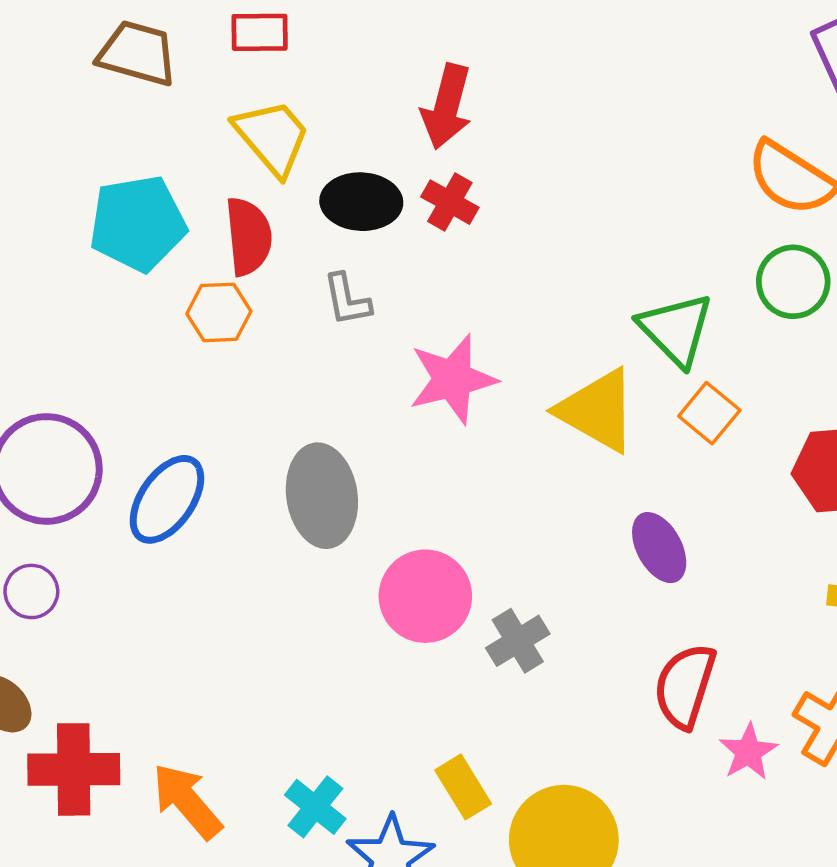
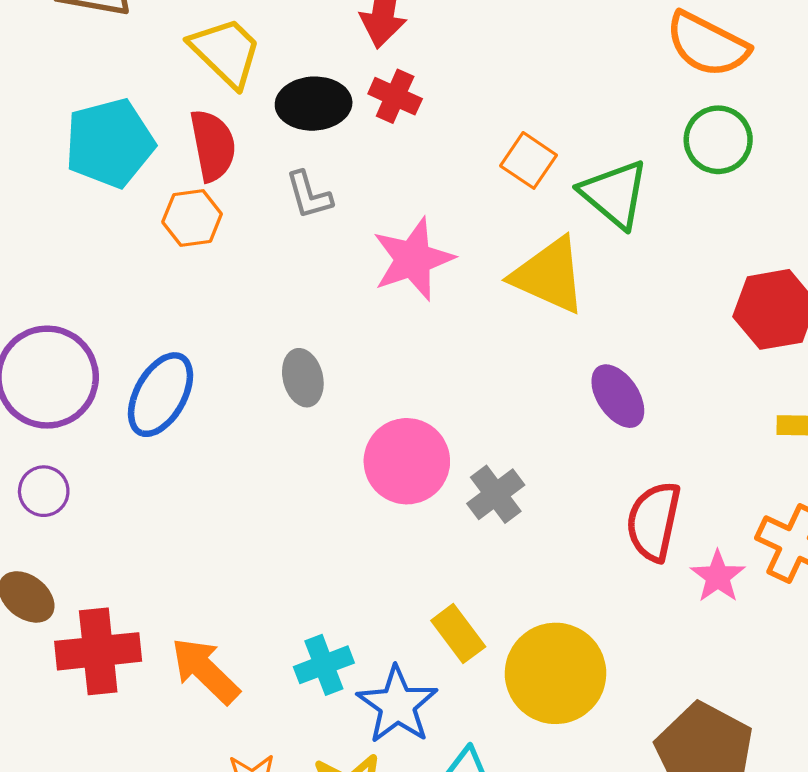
orange square: (709, 413) -> (529, 160), moved
gray ellipse: (322, 496) -> (303, 378), size x0.6
cyan cross: (315, 807) -> (324, 665), turned 36

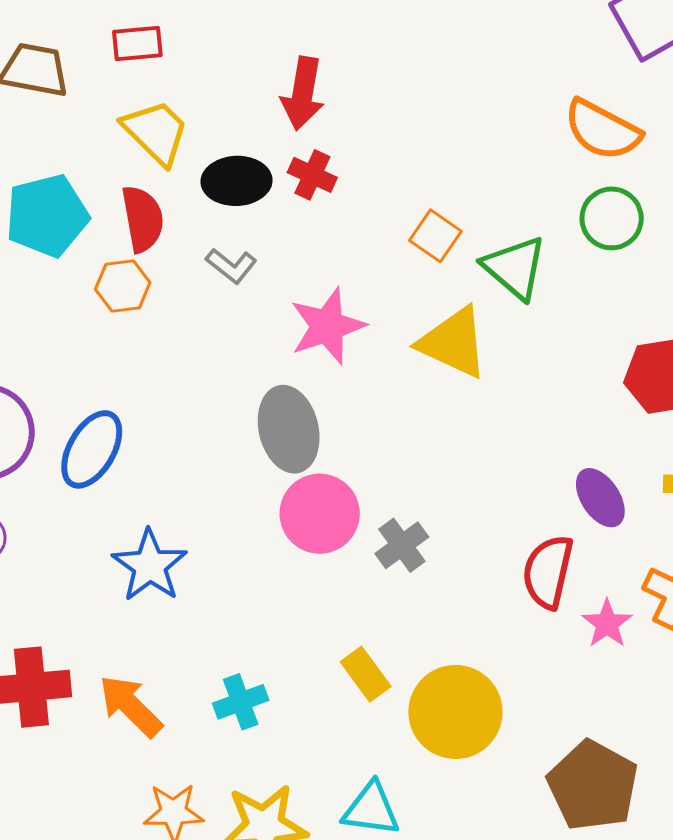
gray L-shape: (309, 195) -> (231, 266), turned -36
gray ellipse: (303, 378) -> (289, 429), moved, size x1.6
purple ellipse: (618, 396) -> (600, 498), moved
blue star: (397, 705) -> (150, 566), moved

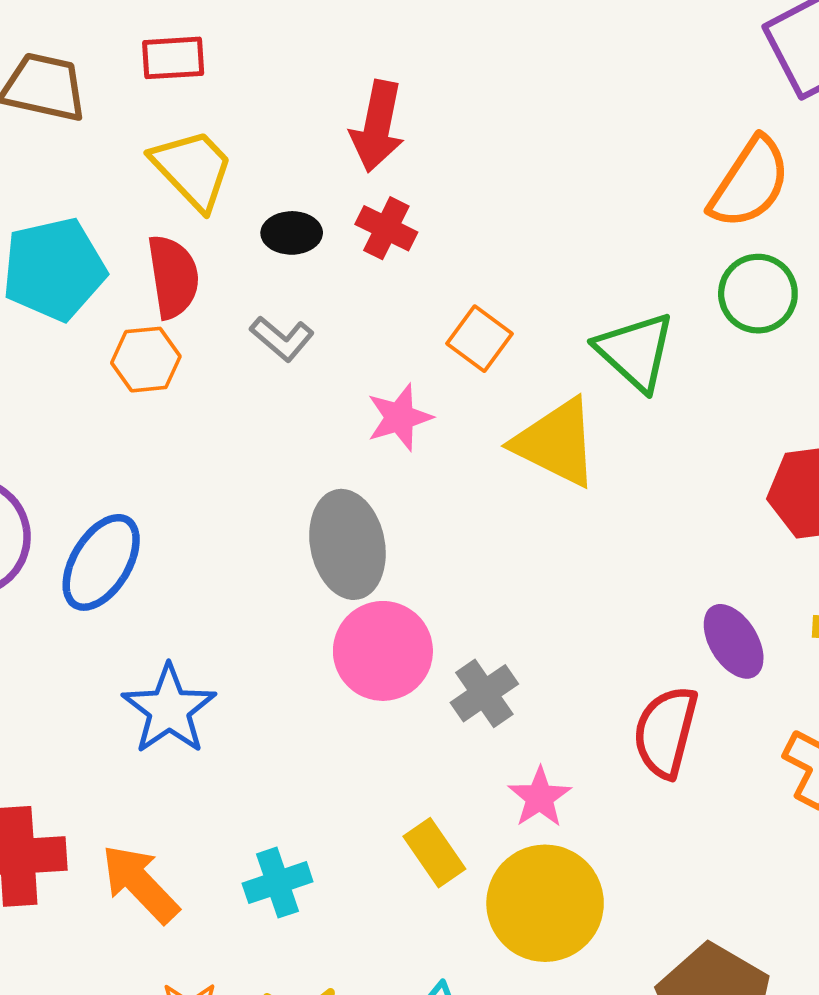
orange semicircle: (602, 130) -> (750, 183), turned -86
black ellipse: (237, 181) -> (292, 233), size x0.7
orange square: (435, 236) -> (480, 339), moved
pink star: (327, 326) -> (399, 417), size x0.7
pink star: (607, 624) -> (540, 797), moved

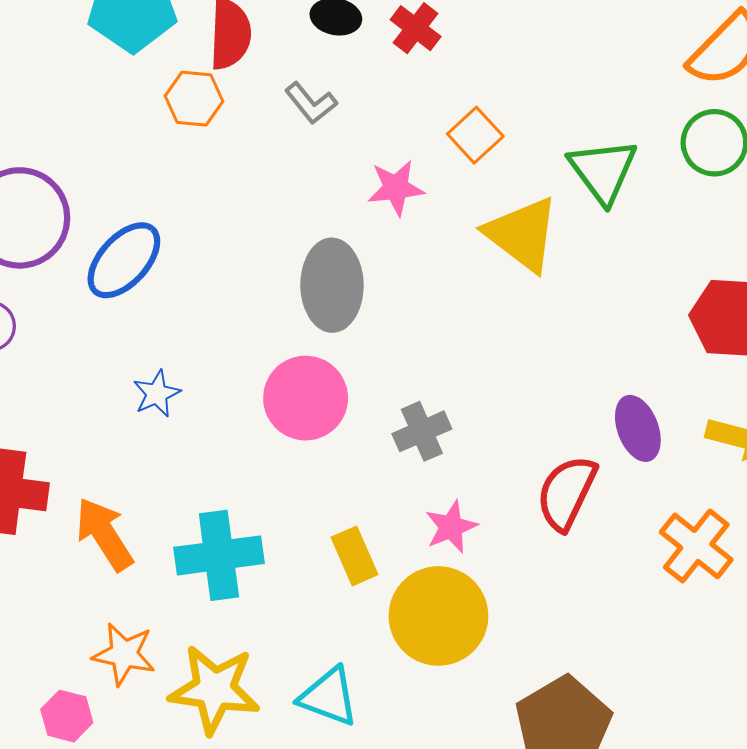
pink circle: (383, 651) -> (306, 398), moved
blue star: (169, 709) -> (157, 394), size x0.6
cyan cross: (278, 883) -> (219, 555), size x1.5

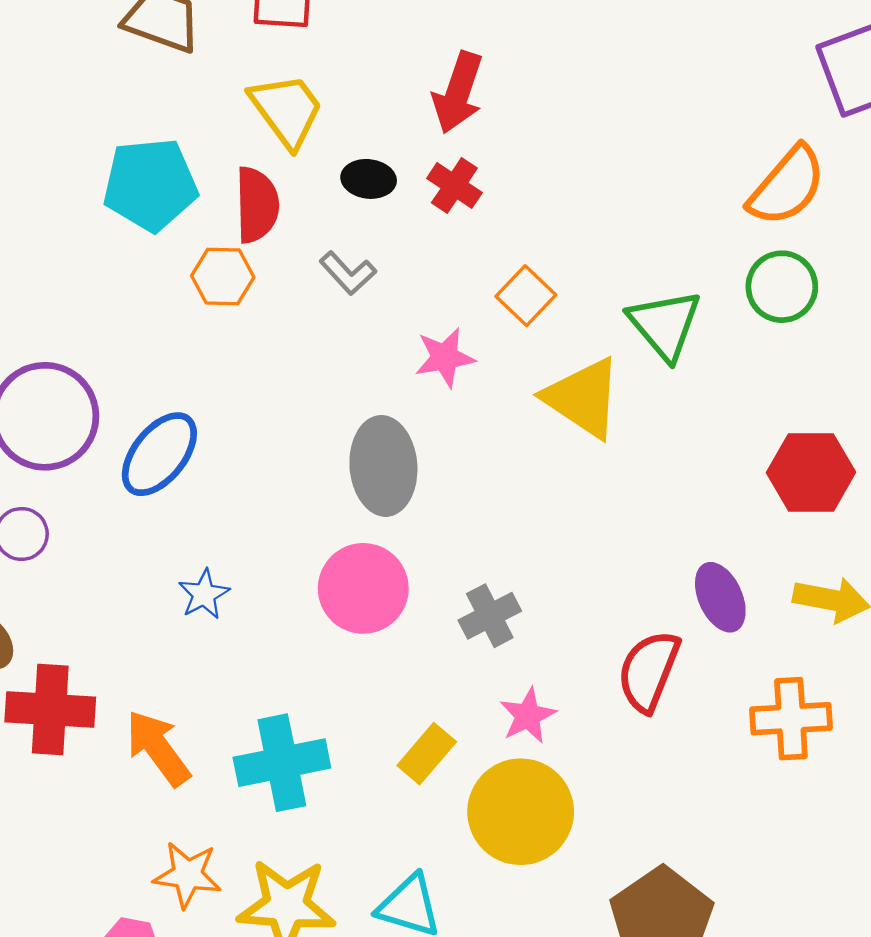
orange cross: (696, 546) -> (791, 719), turned -38
yellow rectangle: (354, 556) -> (427, 754), turned 68

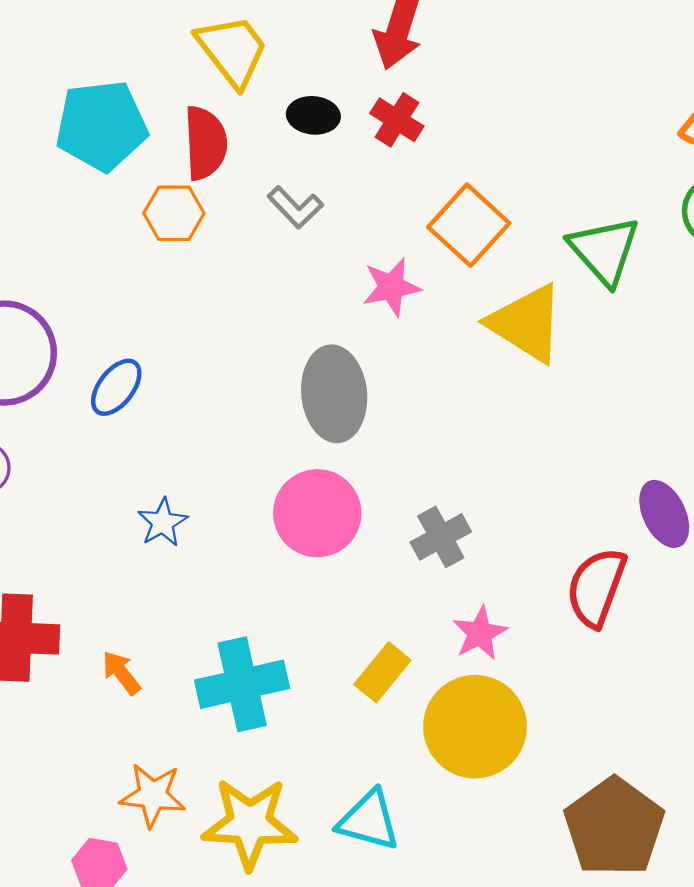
orange square: (526, 296) -> (469, 225), size x1.4
blue ellipse: (159, 454) -> (116, 387), size x0.7
orange arrow: (158, 748) -> (121, 673), size x0.6

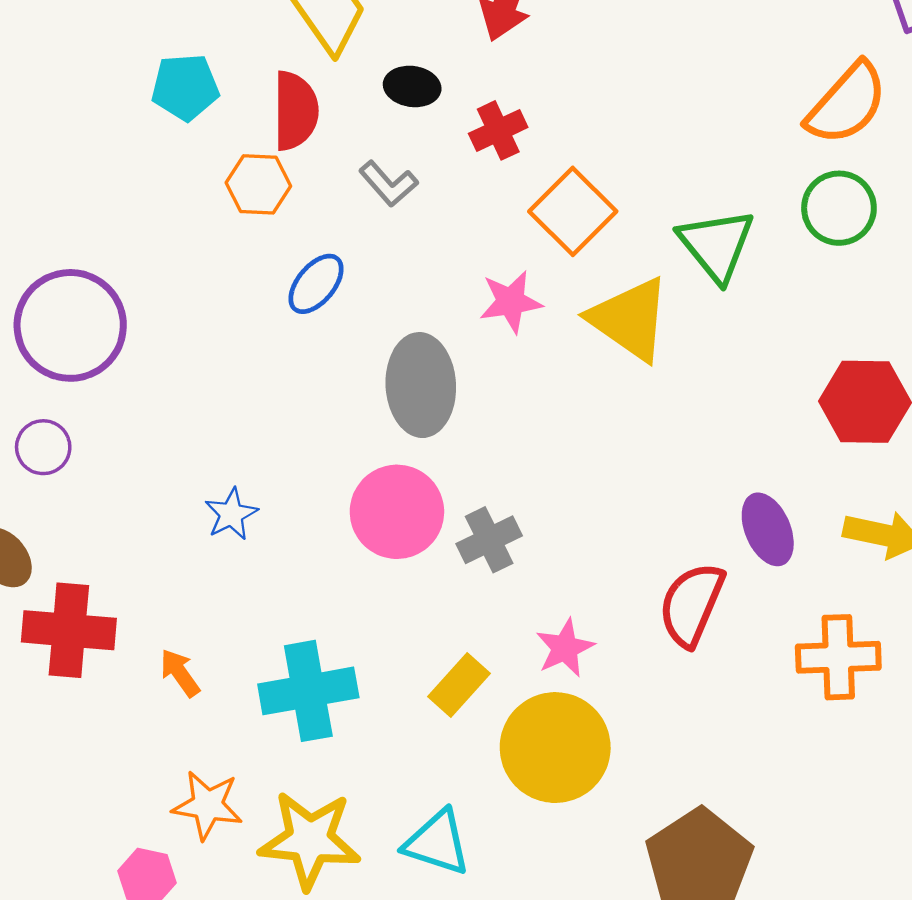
red cross: (397, 120) -> (498, 130), moved, turned 30
cyan pentagon: (101, 126) -> (185, 87), size x0.7
pink star: (391, 287) -> (511, 302), moved
blue ellipse: (116, 387) -> (316, 284), moved
gray cross: (441, 537) -> (489, 540), moved

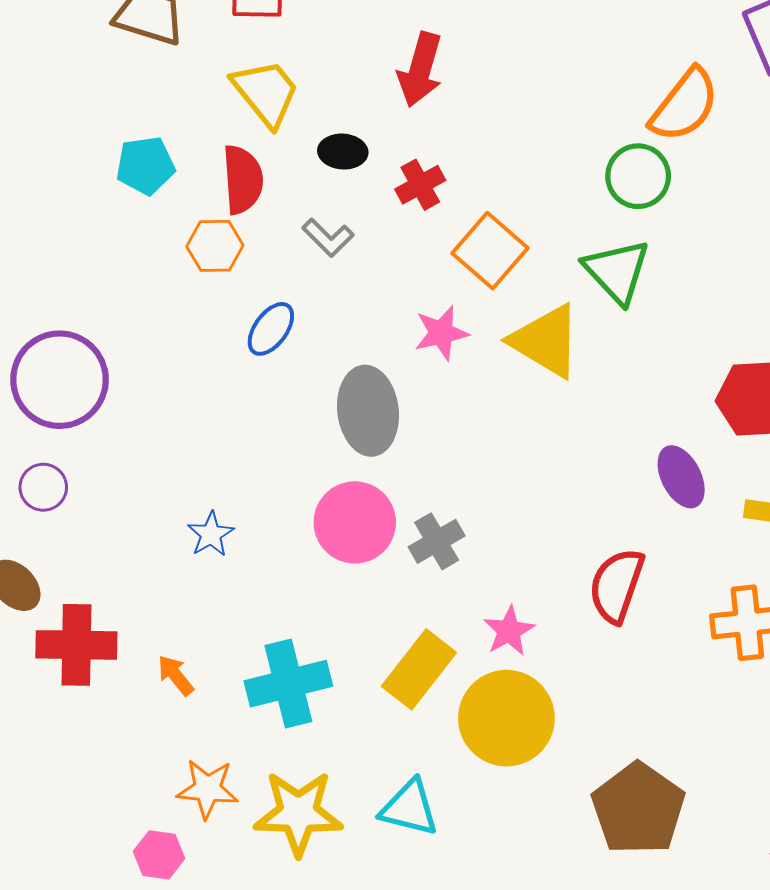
orange semicircle: (847, 104) -> (685, 105), moved
green circle: (839, 208) -> (638, 176), moved
purple ellipse: (768, 529) -> (681, 477), moved
yellow rectangle: (459, 685) -> (419, 669), size x1.4

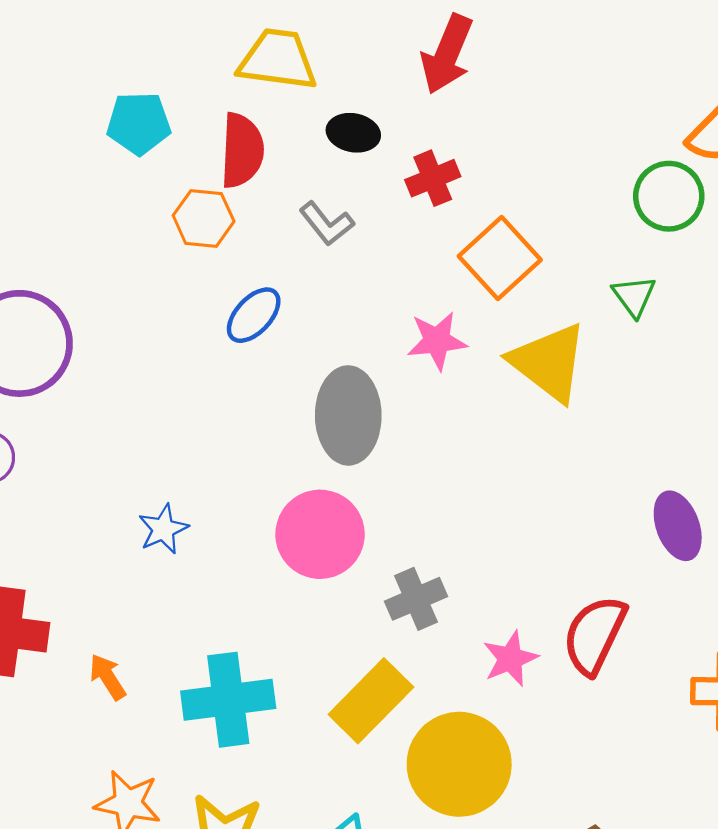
yellow trapezoid: (266, 93) -> (278, 60), turned -50
green triangle: (617, 271) -> (634, 296), size x0.6
gray cross: (437, 541) -> (416, 599), moved
pink star: (509, 631) -> (510, 659), moved

